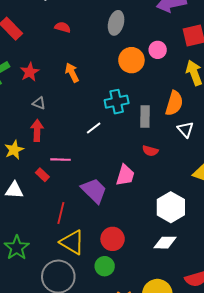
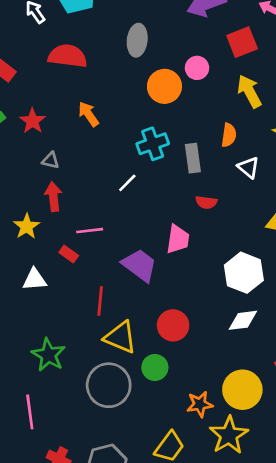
red semicircle: (63, 27) -> (68, 56), size x1.8
orange semicircle: (174, 103) -> (229, 135), size x0.7
green circle: (105, 266) -> (155, 367), moved

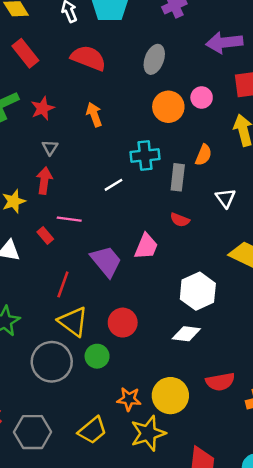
orange semicircle: (229, 135) -> (204, 155), moved
gray triangle: (51, 160) -> (50, 148), turned 35

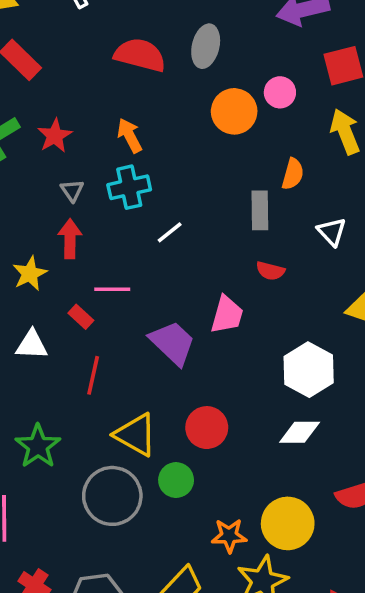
red semicircle: (88, 58) -> (140, 55), moved
cyan cross: (145, 155) -> (129, 187), moved
red line: (63, 284) -> (93, 375), moved

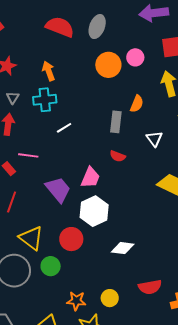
white hexagon: (309, 370) -> (94, 211), moved
yellow circle: (288, 523) -> (110, 298), size x0.6

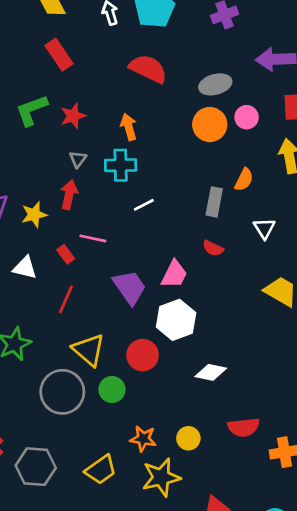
gray ellipse: (97, 27) -> (215, 84), moved, turned 50

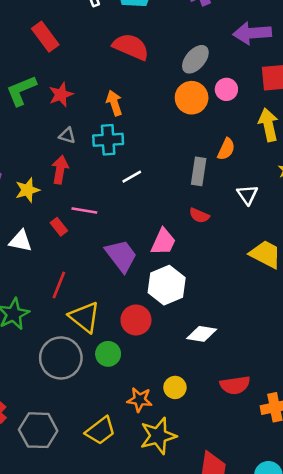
gray ellipse: (215, 84) -> (195, 59), turned -32
gray triangle: (78, 159) -> (67, 136), turned -48
red line: (66, 299) -> (59, 285), moved
yellow circle: (188, 438) -> (175, 387), moved

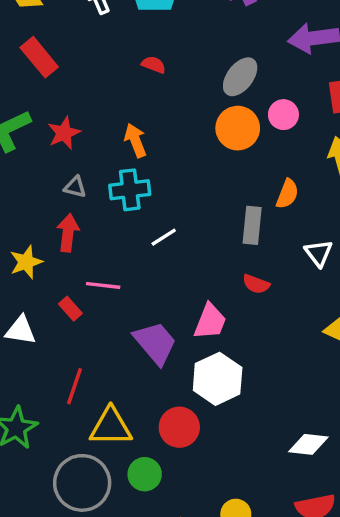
red semicircle: (131, 47) -> (154, 65), size x0.5
yellow triangle: (84, 317) -> (111, 427), turned -36
white diamond: (202, 334) -> (308, 444), moved

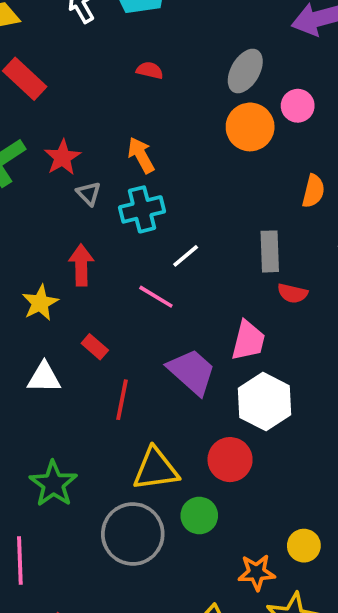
gray triangle: (75, 187) -> (89, 193), moved, turned 40
gray rectangle: (252, 225) -> (270, 251), moved
pink line: (103, 285) -> (156, 297), moved, turned 32
red line: (74, 386) -> (122, 400), moved

